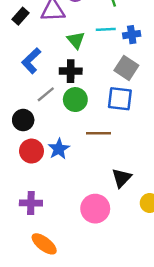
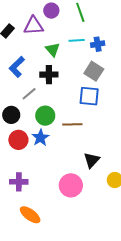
green circle: (75, 100) -> (45, 116), moved

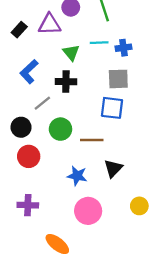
gray square: (94, 71) -> (118, 79), turned -36
blue star: (40, 138) -> (77, 176), moved, turned -30
black triangle: (92, 160) -> (113, 168), moved
orange ellipse: (30, 215) -> (57, 244), moved

